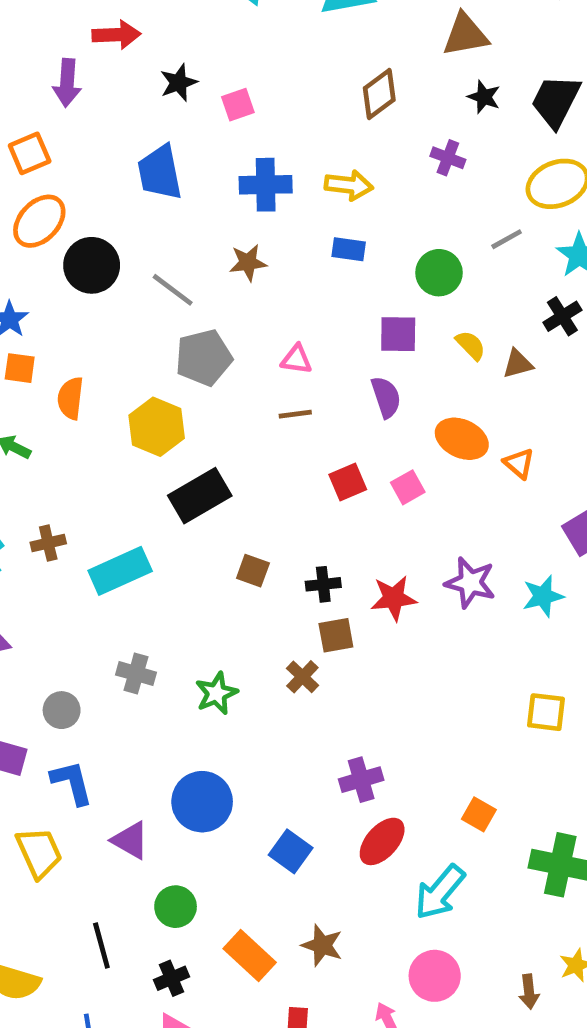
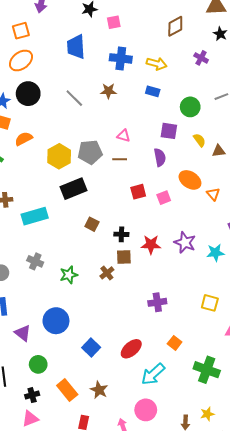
black circle: (92, 265) -> (28, 94), moved
gray pentagon: (204, 358) -> (90, 152), moved
orange semicircle: (70, 398) -> (24, 139), turned 48
purple cross: (361, 780) -> (157, 302), moved

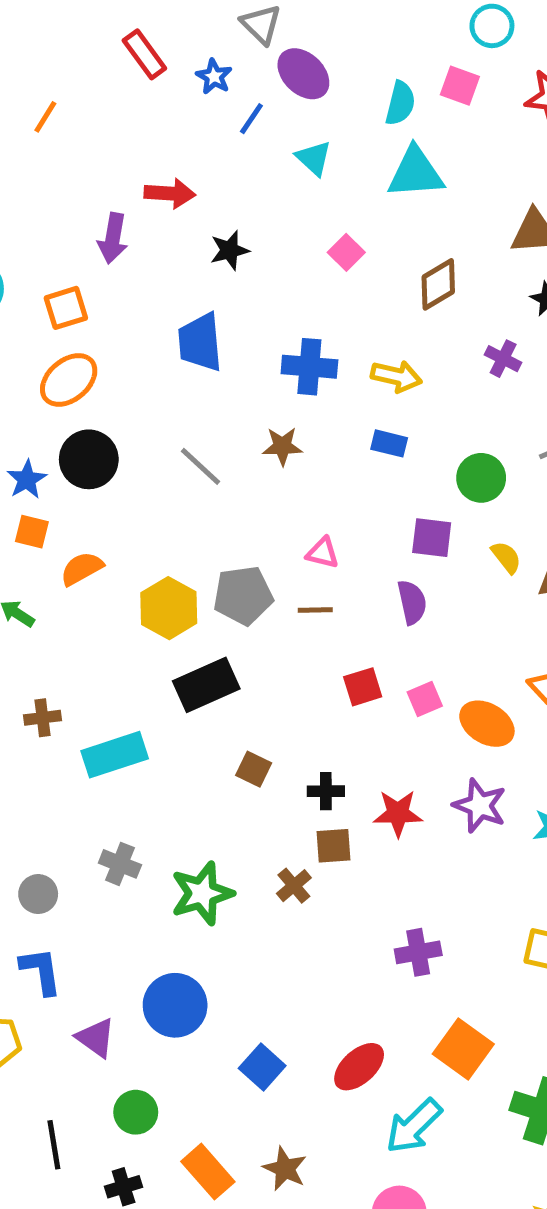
pink square: (114, 22) -> (346, 252), moved, turned -32
orange ellipse: (190, 180) -> (487, 724), moved
green star: (69, 275) -> (202, 893), size x1.4
orange square: (175, 343) -> (463, 1049), size x1.6

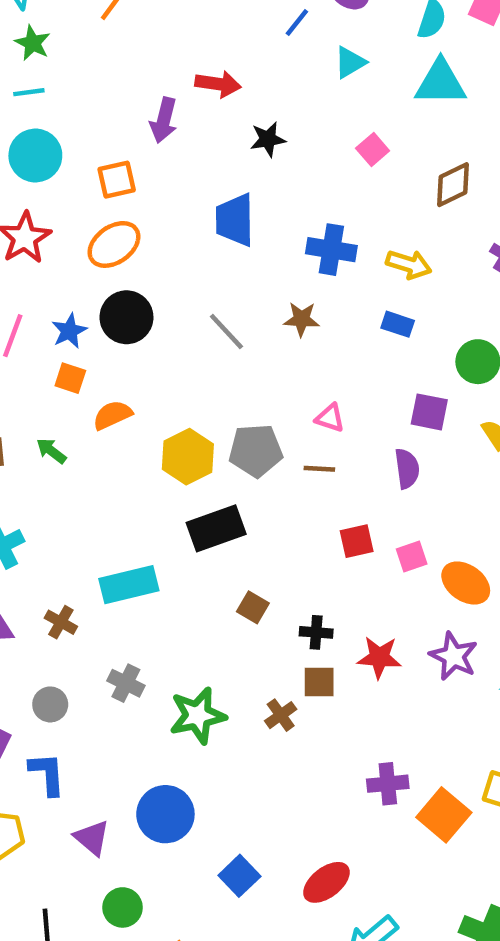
cyan triangle: (314, 158) -> (350, 62), turned 42
brown cross: (42, 718) -> (61, 622), moved, turned 32
orange square: (463, 1049) -> (444, 815), moved

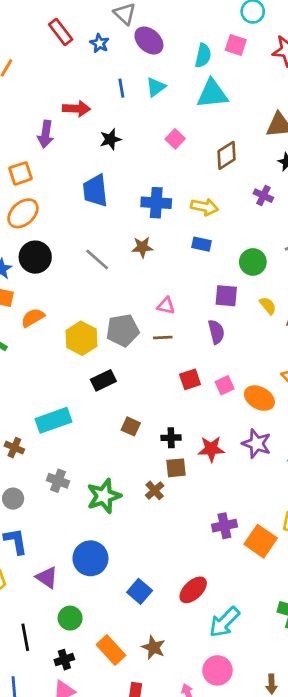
blue line: (297, 22) -> (121, 88), moved, turned -42
black rectangle: (216, 528) -> (103, 380), size x0.7

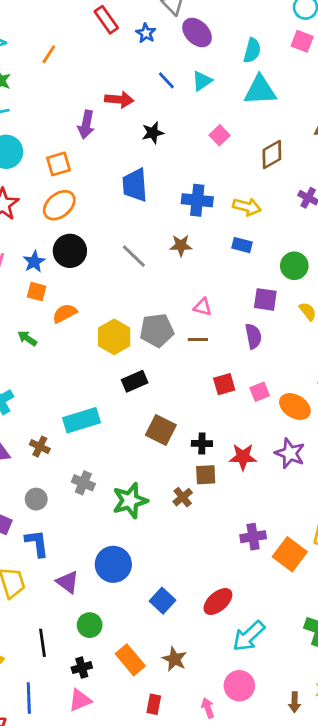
pink square: (236, 45) -> (302, 41), moved
blue line: (121, 88) -> (166, 80), turned -36
brown square: (131, 426) -> (161, 430), size x1.5

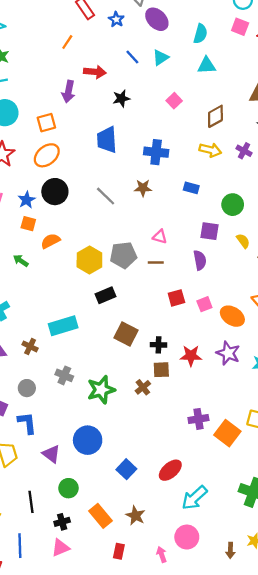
orange line: (49, 54) -> (67, 42), moved
cyan triangle: (260, 90) -> (207, 65), size x0.7
yellow arrow: (247, 207) -> (210, 150), moved

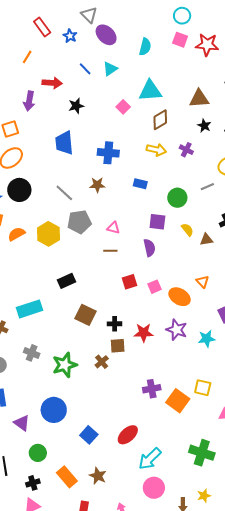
cyan triangle: (207, 65) -> (150, 91), moved, size x1.4
gray pentagon: (123, 255) -> (79, 222), moved
yellow hexagon: (89, 260) -> (48, 234), moved
pink circle: (187, 537) -> (154, 488), moved

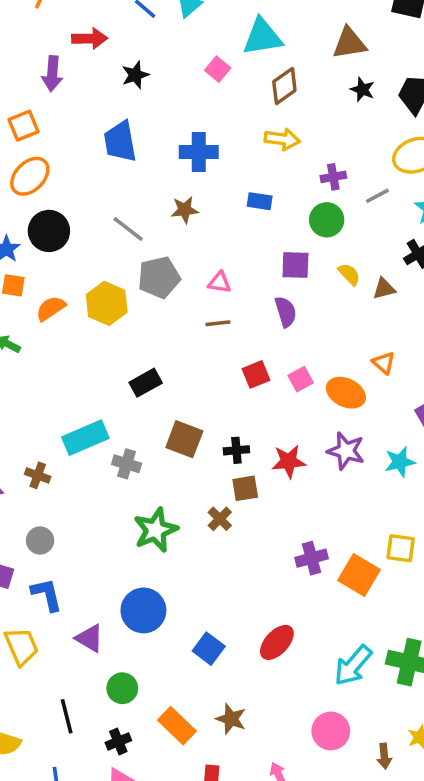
purple cross: (186, 150) -> (333, 177), moved, turned -32
gray cross: (32, 353) -> (127, 464), moved
cyan arrow: (150, 459) -> (353, 665), moved

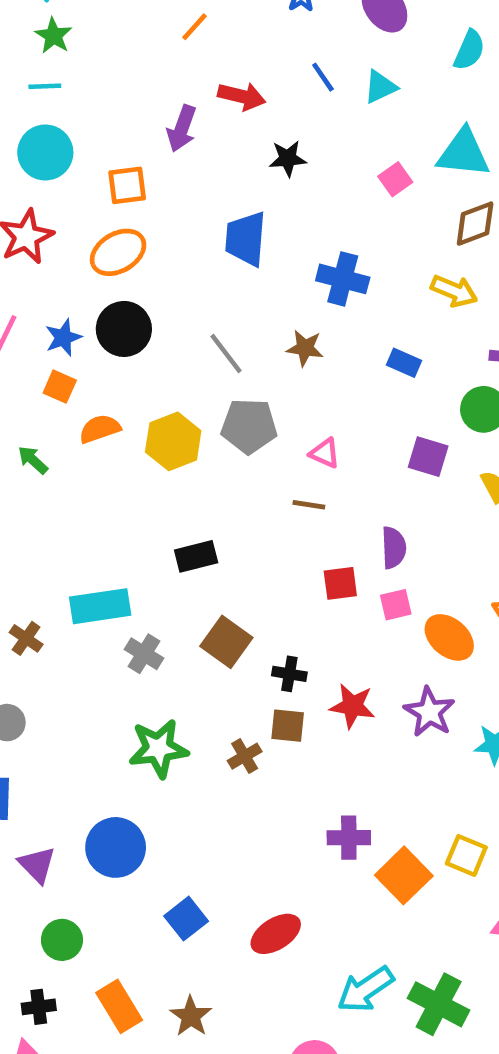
purple semicircle: (286, 312) -> (394, 548), moved

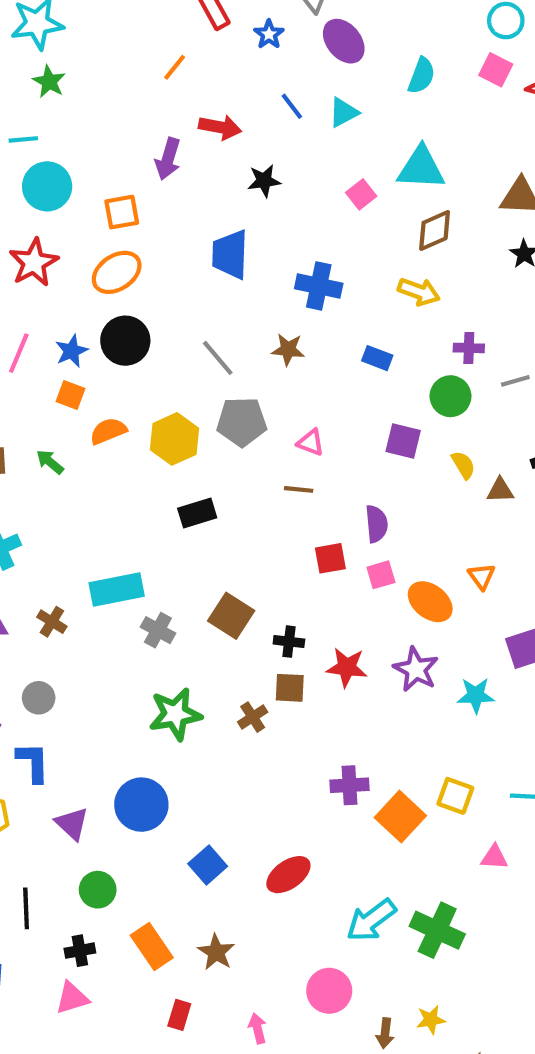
cyan line: (45, 86) -> (23, 139), moved
black rectangle: (196, 556) -> (197, 513), moved

